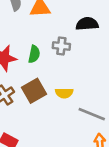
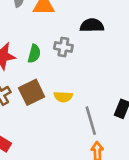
gray line: (92, 114) -> (91, 121), turned 48

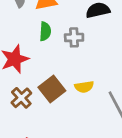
green semicircle: (34, 54) -> (45, 31), moved

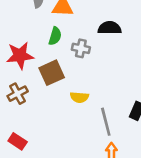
brown square: (52, 89) -> (52, 73), moved

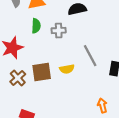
brown square: (52, 73) -> (42, 72), moved, turned 30
gray line: (106, 122) -> (90, 56), moved

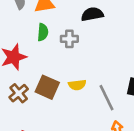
gray line: (90, 56) -> (106, 98), moved
brown square: (42, 72) -> (47, 87), turned 30

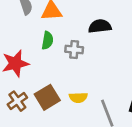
brown square: (47, 87) -> (47, 97), turned 30

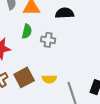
black semicircle: (100, 26) -> (65, 13), moved

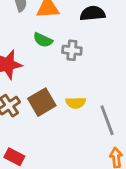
green semicircle: (27, 31) -> (43, 40), turned 104

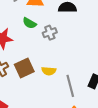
gray cross: (72, 50) -> (50, 33), turned -32

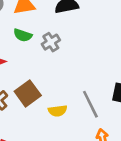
yellow semicircle: (49, 71) -> (58, 111), moved

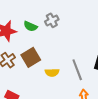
green semicircle: (23, 35) -> (30, 26), moved

